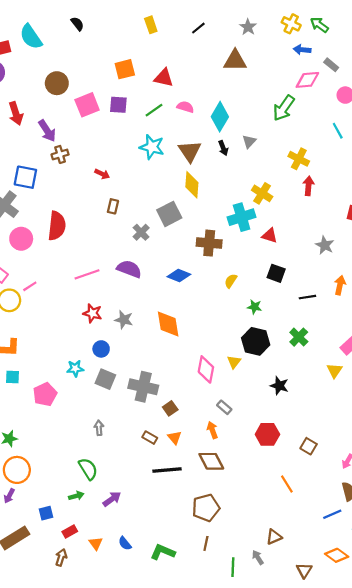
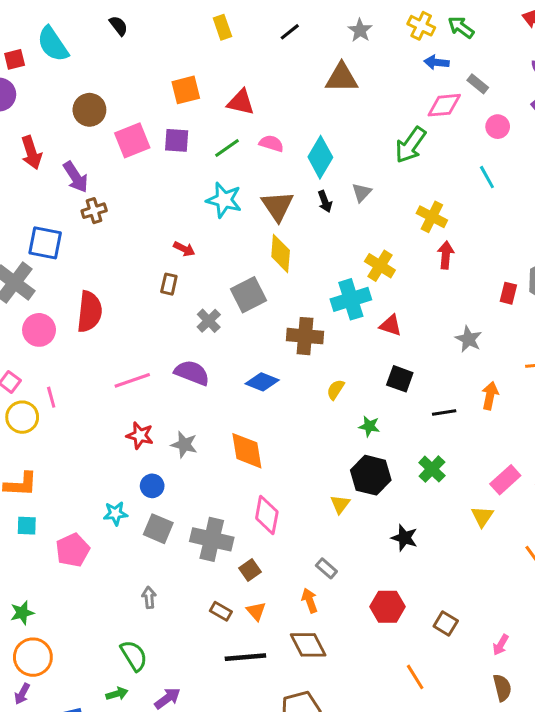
red arrow: (102, 174) -> (184, 249), moved
pink line: (30, 286) -> (51, 397), turned -72
pink diamond: (206, 369) -> (267, 515), moved

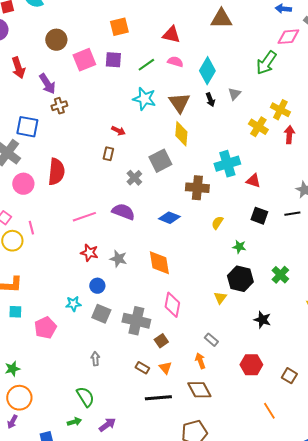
red triangle: (241, 102) -> (171, 35), moved
yellow cross: (380, 266) -> (258, 127), moved
black line: (444, 412) -> (292, 214), moved

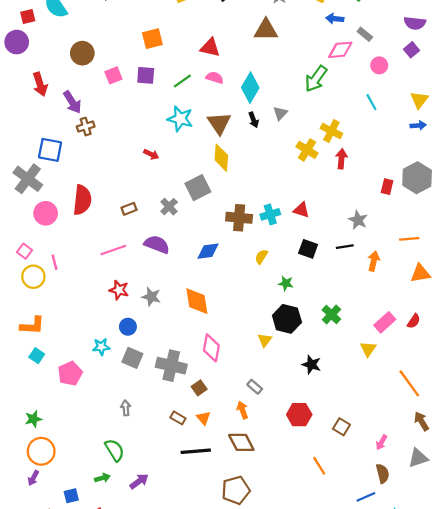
pink square: (84, 60) -> (113, 75), size x0.7
brown rectangle: (108, 154) -> (129, 209), moved, turned 56
cyan cross: (227, 164) -> (270, 214), moved, size x0.7
blue diamond: (169, 218) -> (208, 251), turned -30
cyan square: (15, 312) -> (37, 356), turned 32

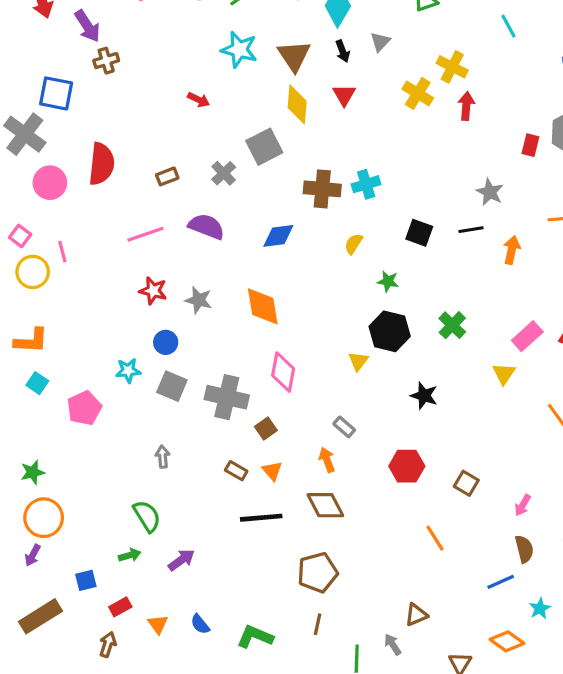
red triangle: (301, 210) -> (344, 95), moved, turned 42

